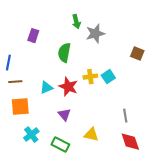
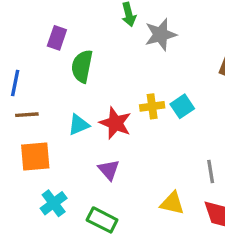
green semicircle: (64, 53) -> (82, 66), moved
yellow triangle: (91, 135) -> (172, 203), moved

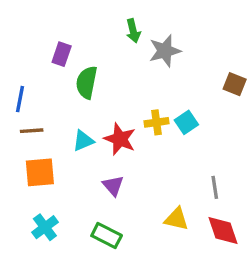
cyan cross: (54, 203) -> (45, 227), moved

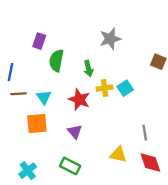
green arrow: (133, 31) -> (88, 69), moved
cyan triangle: (83, 141) -> (44, 97), moved, turned -42
orange square: (40, 172) -> (37, 124), moved
cyan cross: (45, 227) -> (28, 171), moved

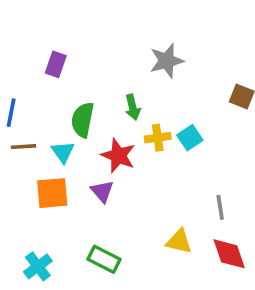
green semicircle: (56, 61) -> (83, 120), moved
purple triangle: (75, 132) -> (102, 191), moved

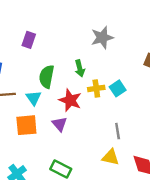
gray line: (220, 207) -> (118, 131), moved

